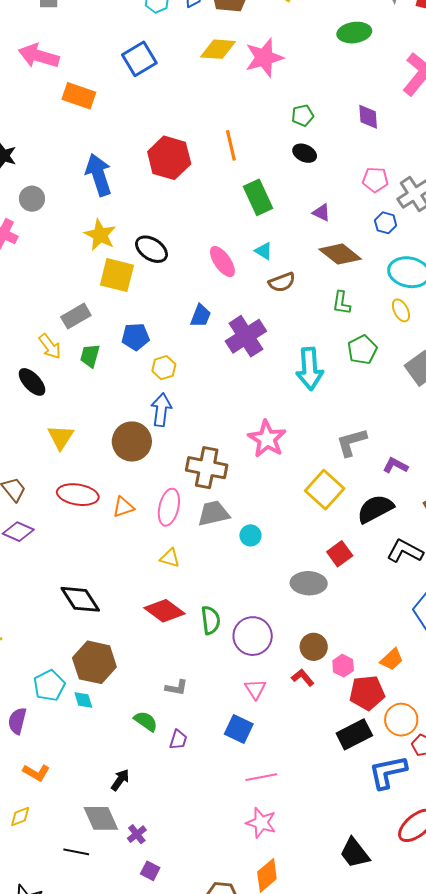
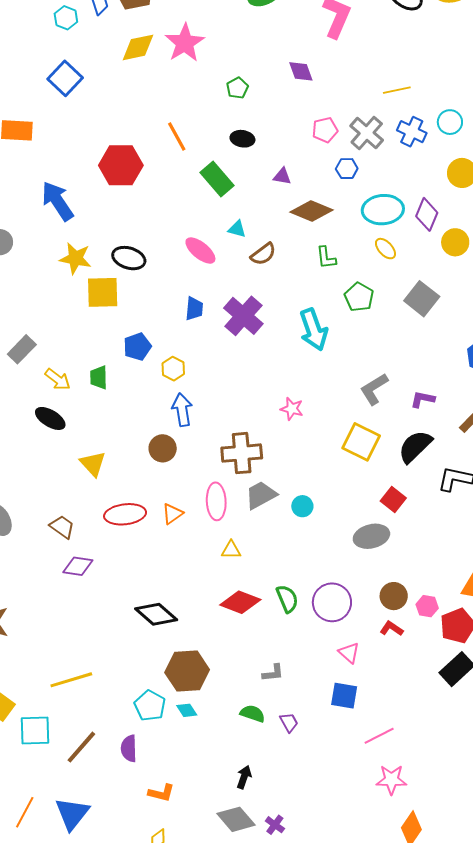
black ellipse: (305, 153) -> (242, 139), moved
gray rectangle: (76, 316) -> (22, 349), moved
pink star: (267, 439) -> (292, 409), size x0.6
brown circle: (132, 441) -> (163, 448), size x0.7
purple trapezoid: (178, 740) -> (289, 722), turned -30

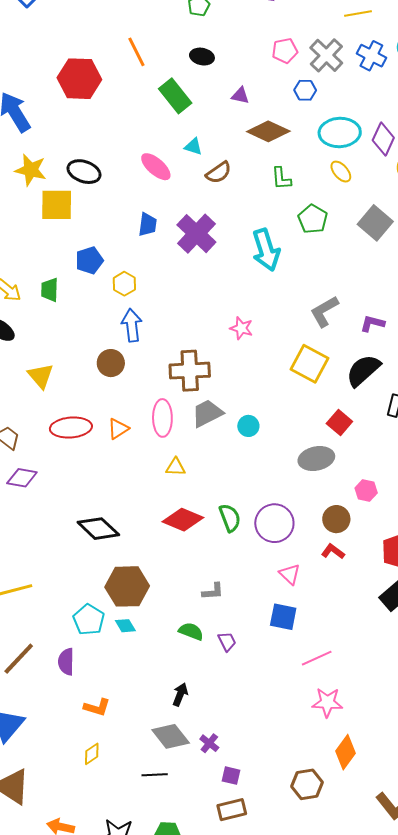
pink hexagon: (427, 606) -> (366, 491), moved

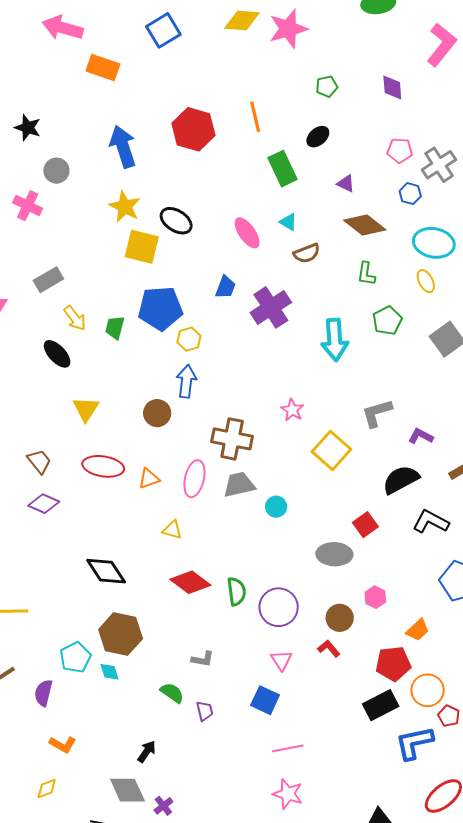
black ellipse: (202, 57) -> (318, 137), turned -65
blue pentagon: (89, 260) -> (160, 308), size x1.6
yellow square: (310, 364) -> (331, 451), moved
yellow triangle: (176, 467) -> (172, 530), moved

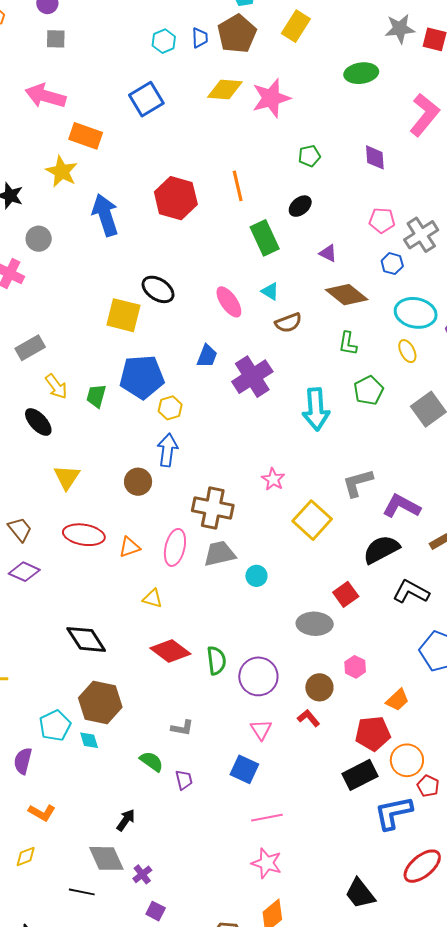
yellow star: (125, 207) -> (62, 171), moved
purple L-shape: (421, 436) -> (402, 506), size x1.5

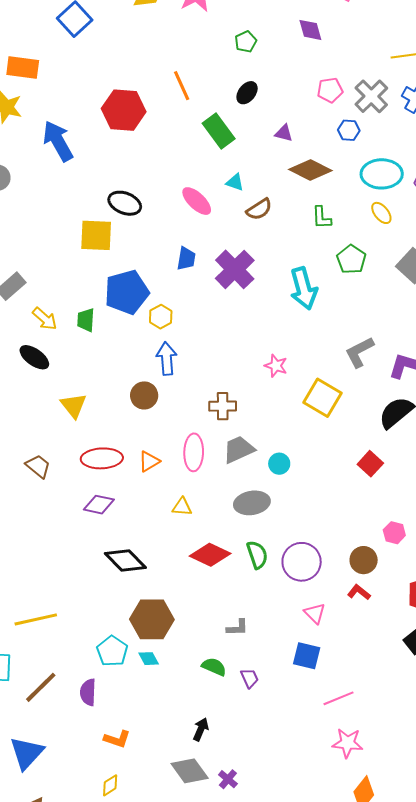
brown cross: (213, 508) -> (223, 406), size x0.7
purple diamond: (24, 572) -> (99, 505), moved
gray ellipse: (315, 624) -> (252, 503), moved

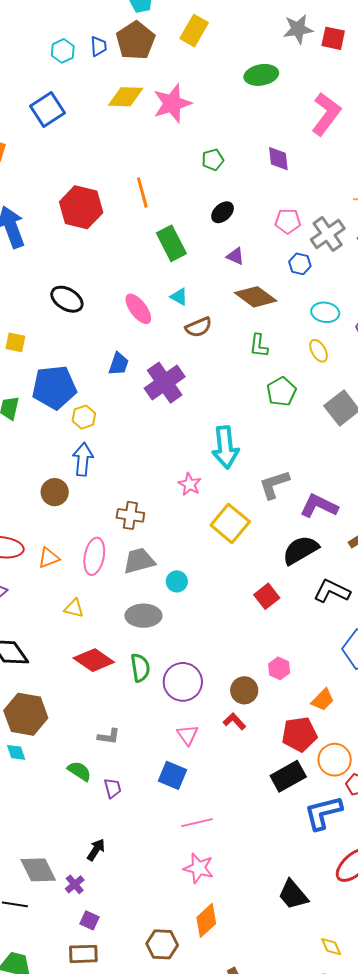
black ellipse: (247, 93) -> (223, 212), moved
cyan ellipse: (382, 174) -> (325, 312), size x0.7
yellow square: (96, 235) -> (15, 342), moved, size x0.6
cyan arrow: (304, 288) -> (225, 447), moved
black arrow: (201, 729) -> (96, 850), moved

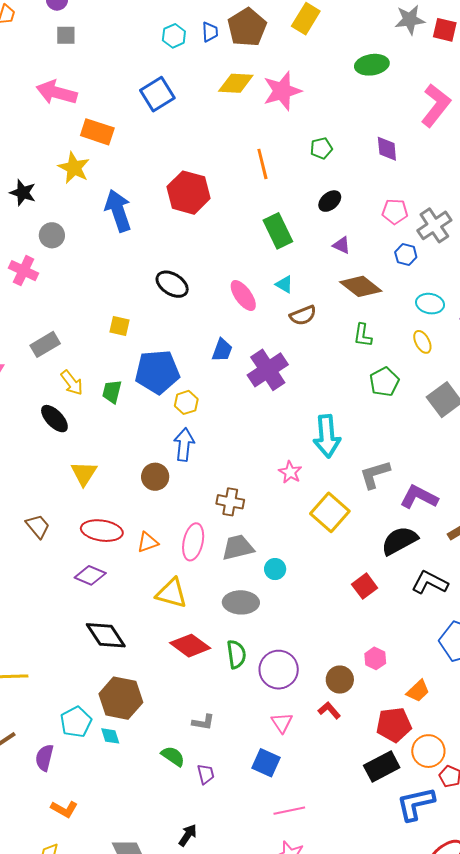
orange line: (142, 192) -> (262, 164), moved
yellow triangle: (74, 608) -> (171, 593), size x1.6

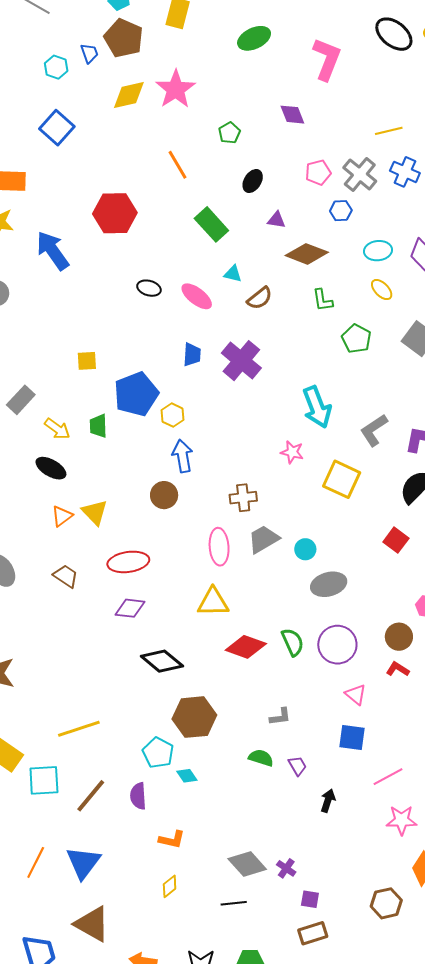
black ellipse: (172, 284) -> (149, 288), moved, size x0.7
orange triangle: (148, 542) -> (62, 516), moved
gray ellipse: (241, 602) -> (329, 584), moved
cyan diamond: (110, 736) -> (187, 776), moved
black arrow: (188, 835) -> (328, 801), moved

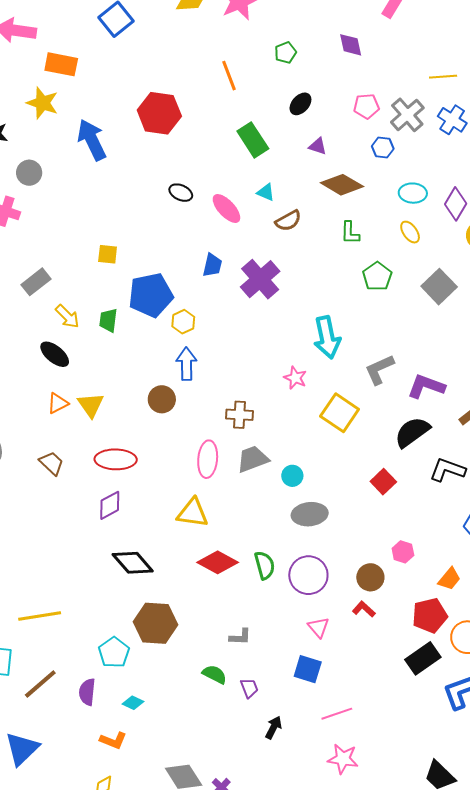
purple diamond: (130, 608) -> (110, 505), turned -44
cyan diamond: (187, 776) -> (133, 703), moved, turned -40

